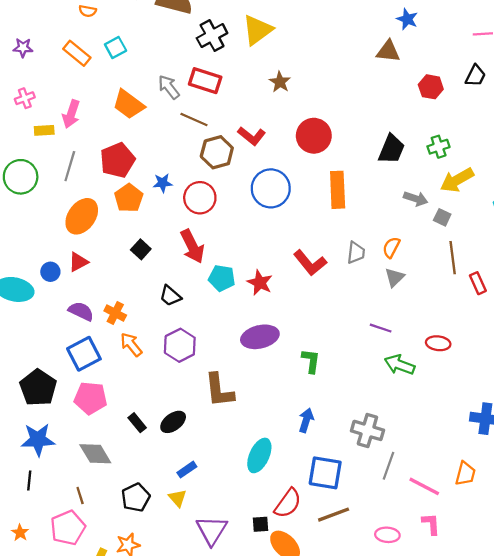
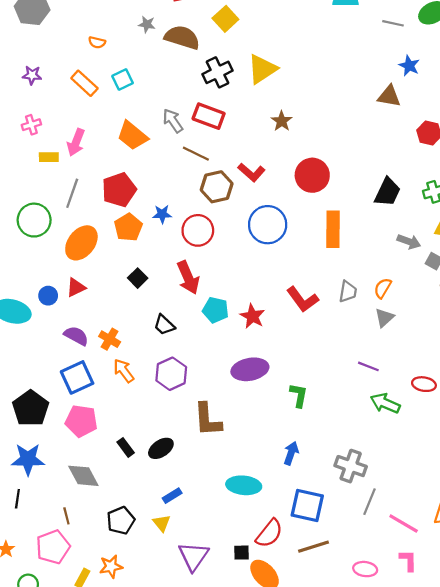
green circle: (21, 177) -> (34, 220), moved
cyan ellipse: (259, 455) -> (244, 485), turned 68

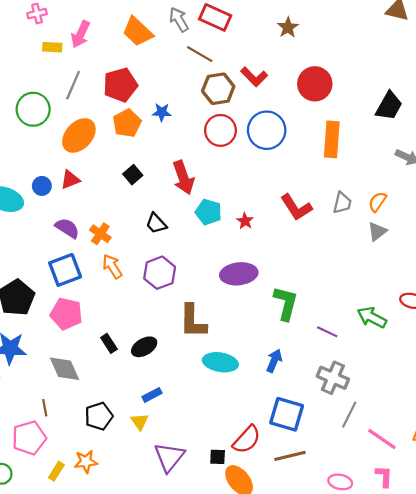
red circle: (198, 230) -> (220, 130), moved
red star: (252, 316) -> (245, 221), size x0.7
purple line: (368, 366) -> (327, 332), moved
green L-shape: (299, 395) -> (286, 303), size x1.4
cyan ellipse: (244, 485) -> (220, 362), moved

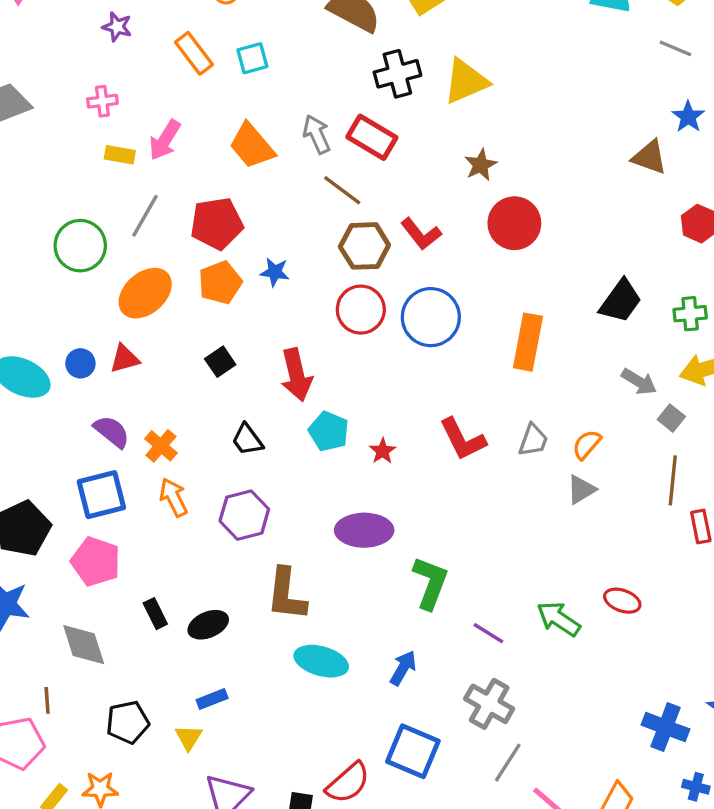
red circle: (315, 84) -> (514, 223), moved

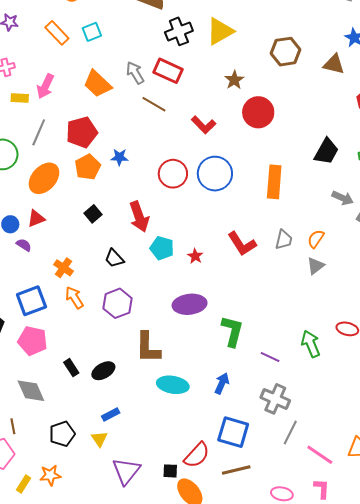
brown hexagon: (364, 246) -> (286, 52), moved
purple semicircle: (112, 432) -> (24, 245), moved, size x0.7
green arrow: (559, 619) -> (311, 344), turned 40

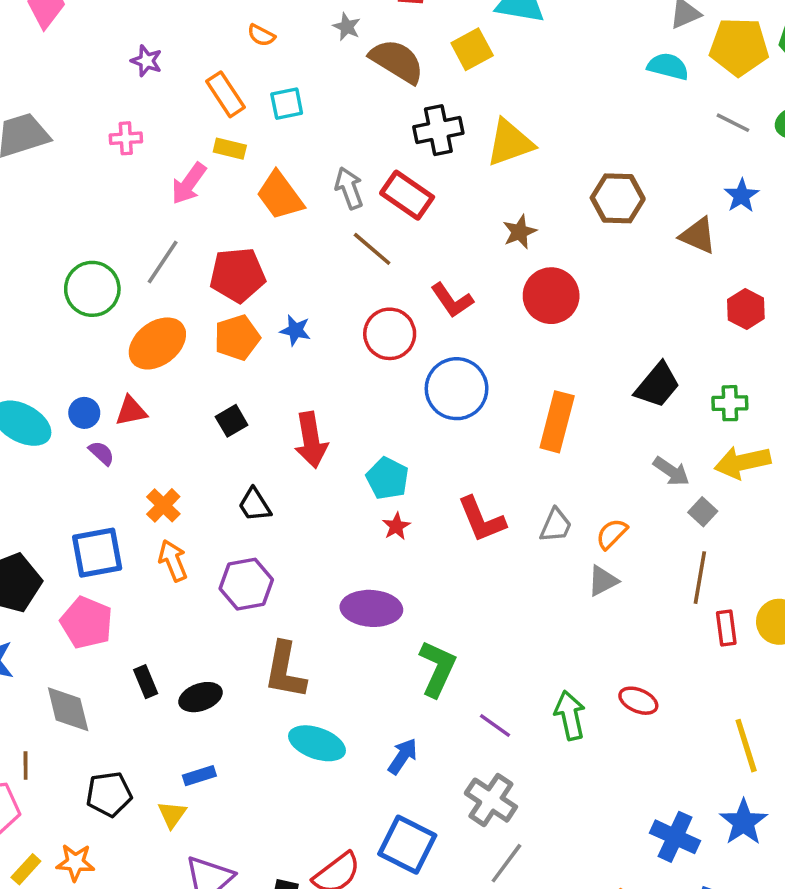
yellow rectangle: (20, 98) -> (230, 149), moved
red circle: (173, 174) -> (390, 334), moved
cyan pentagon: (162, 248) -> (387, 478), moved

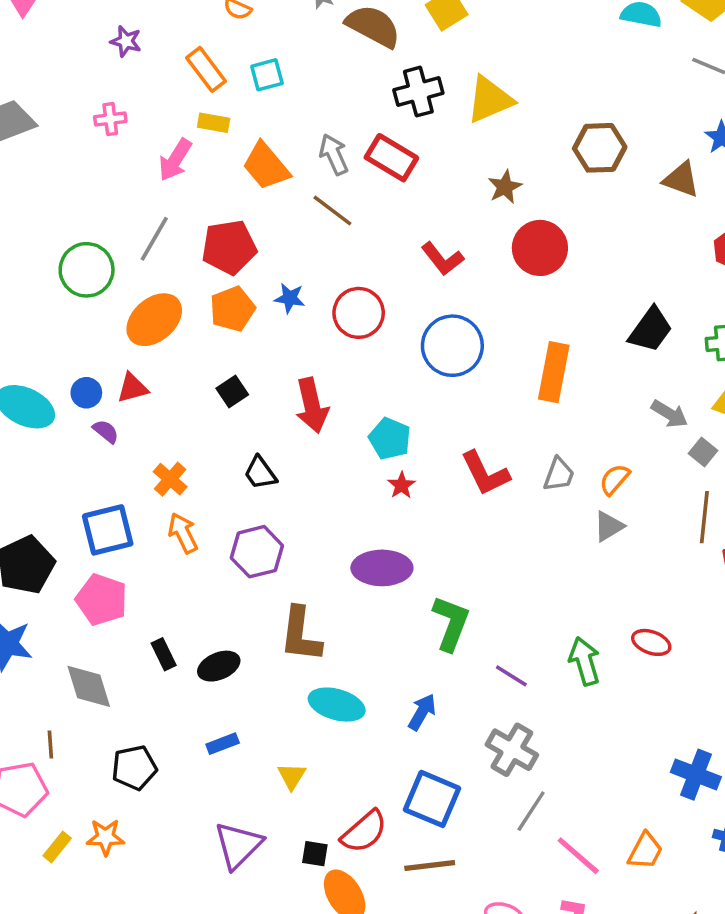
brown line: (372, 249) -> (332, 210), moved
red circle: (390, 334) -> (359, 313), moved
yellow triangle: (172, 814) -> (292, 776), moved

